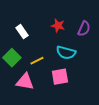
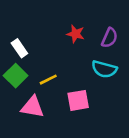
white rectangle: (22, 32) -> (19, 48), moved
cyan semicircle: (66, 53) -> (104, 69), moved

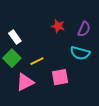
pink triangle: (32, 107) -> (25, 82), turned -36

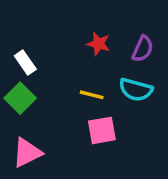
yellow line: (37, 61) -> (92, 95), moved, turned 40
pink triangle: (25, 82) -> (27, 153), moved

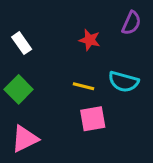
purple semicircle: (143, 49) -> (131, 23), moved
white rectangle: (25, 62) -> (22, 43), moved

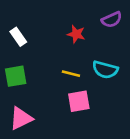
purple semicircle: (131, 23) -> (112, 20), turned 42
green square: (19, 89) -> (16, 76), turned 35

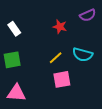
yellow line: (71, 74) -> (56, 58), turned -56
pink triangle: (21, 118) -> (16, 93), turned 30

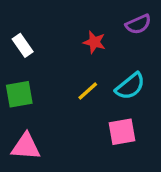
cyan semicircle: (83, 55) -> (130, 86), turned -54
pink square: (62, 79) -> (122, 132), moved

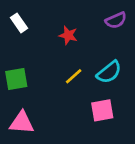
red star: (94, 42) -> (68, 35), moved
white rectangle: (23, 45) -> (19, 23), moved

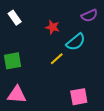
cyan semicircle: (109, 72) -> (76, 42), moved
pink square: (102, 110) -> (79, 97), moved

